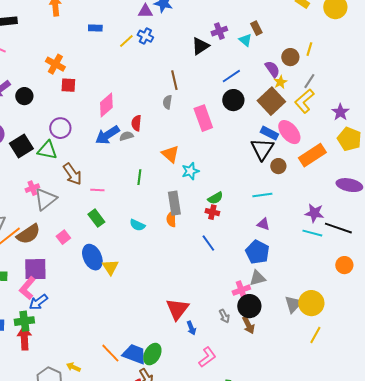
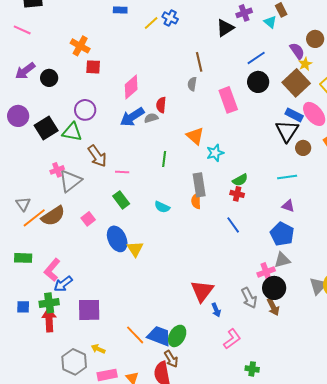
purple square: (35, 269) -> (89, 310), moved
gray arrow: (224, 316) -> (249, 298), size x1.5

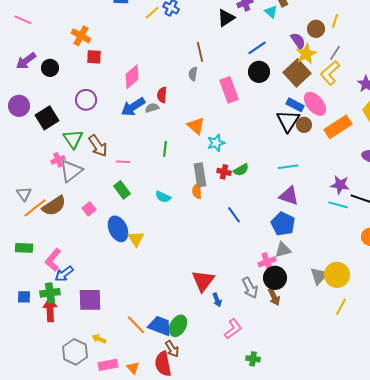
yellow star: (305, 64) -> (306, 54), size x1.5
green triangle: (72, 132) -> (73, 139), moved, turned 45
brown circle: (303, 148) -> (304, 125), moved
red cross: (237, 194) -> (224, 172), moved
purple triangle: (288, 206) -> (289, 196), size x1.5

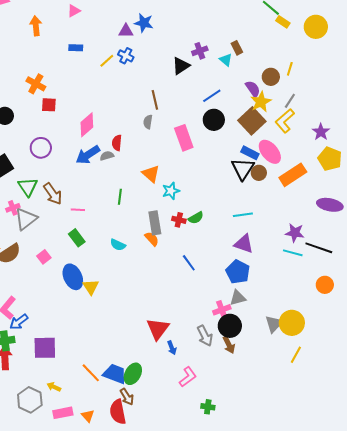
orange semicircle: (197, 191) -> (152, 239), turned 140

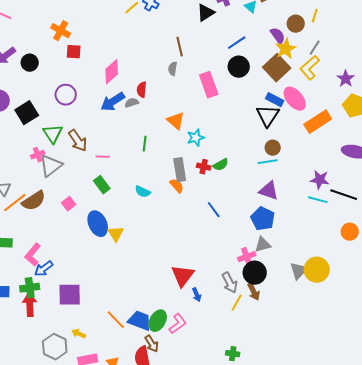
brown circle: (259, 173) -> (273, 148), moved
yellow line: (296, 355) -> (237, 303), moved
pink L-shape: (188, 377) -> (178, 324), moved

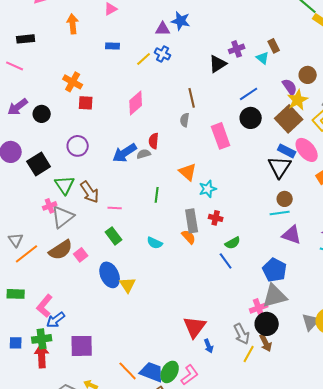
pink diamond: (112, 72) -> (136, 103), moved
green semicircle: (221, 165) -> (233, 243), moved
purple triangle: (269, 191) -> (292, 235), moved
brown semicircle: (34, 201) -> (61, 250), moved
gray triangle: (263, 245) -> (275, 296), size x1.5

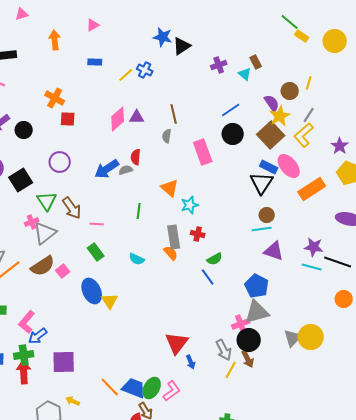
purple triangle: (163, 29) -> (137, 117), moved
black triangle: (218, 64) -> (182, 46), moved

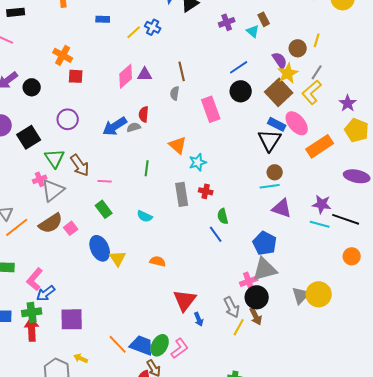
orange semicircle: (171, 253) -> (158, 261), moved, turned -35
green semicircle: (215, 259) -> (223, 216), turned 105

